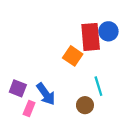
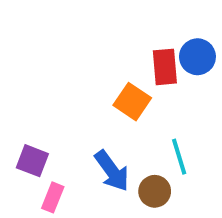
red rectangle: (91, 37) -> (165, 67), size x0.7
blue arrow: (46, 94) -> (112, 171), moved

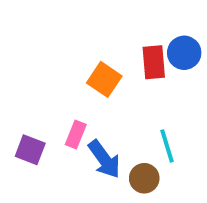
orange square: (132, 102) -> (104, 79), moved
pink rectangle: (53, 197) -> (76, 135), moved

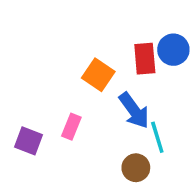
blue arrow: (104, 159) -> (134, 110), moved

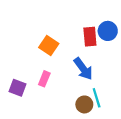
orange square: (98, 75) -> (49, 45), moved
cyan line: (157, 137) -> (97, 98), moved

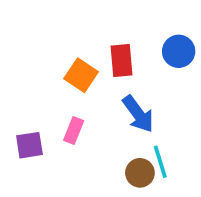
red rectangle: (90, 37) -> (122, 61), moved
purple square: (18, 88) -> (29, 145), turned -30

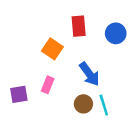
red rectangle: (122, 61) -> (79, 26), moved
brown circle: (140, 173) -> (83, 104), moved

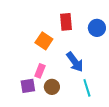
purple square: (19, 94) -> (28, 86), moved
brown circle: (83, 104) -> (52, 87), moved

